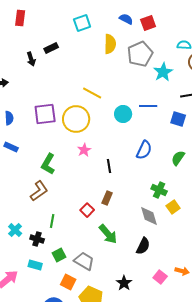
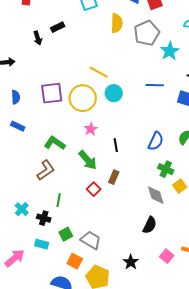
cyan circle: (123, 114) -> (114, 93), moved
blue semicircle: (144, 150) -> (156, 141), moved
green L-shape: (48, 164) -> (55, 143), turned 95
green arrow: (108, 234) -> (88, 160), moved

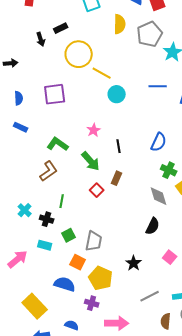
yellow circle: (83, 98) -> (79, 54), moved
gray trapezoid: (91, 240) -> (94, 241), turned 70

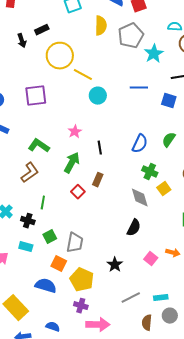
green arrow: (91, 161) -> (72, 163), turned -110
purple cross: (92, 303) -> (81, 306), moved

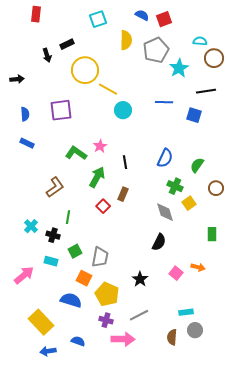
green semicircle: (169, 140) -> (197, 165), moved
green L-shape: (39, 146) -> (76, 153), moved
gray line: (131, 298) -> (139, 315), moved

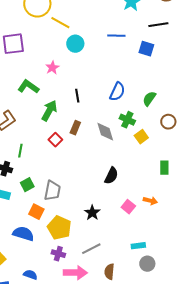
pink star: (100, 146) -> (52, 68), moved
gray diamond: (165, 212) -> (105, 132), moved
brown semicircle: (172, 337) -> (109, 272), moved

